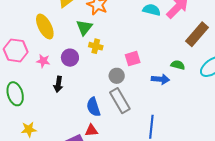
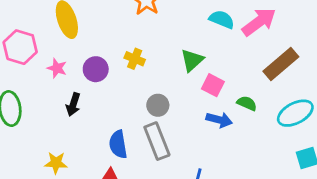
green triangle: (84, 27) -> (192, 60), moved
pink square: (133, 59) -> (213, 85), moved, turned 35
yellow star: (29, 129) -> (56, 163), moved

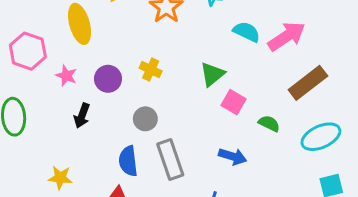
gray circle: (158, 105) -> (145, 119), moved
blue arrow: (219, 120) -> (233, 156), moved

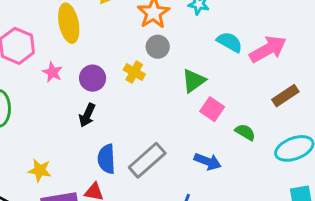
brown rectangle: (308, 83) -> (285, 96), size x0.7
black arrow: (82, 116) -> (87, 115), moved
gray circle: (145, 119) -> (158, 47), moved
gray rectangle: (170, 160) -> (147, 160), turned 63

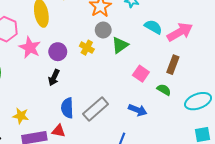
pink star: (52, 72) -> (30, 48), size x1.5
green triangle: (194, 81) -> (120, 45), moved
brown rectangle: (285, 96) -> (173, 65), moved, turned -36

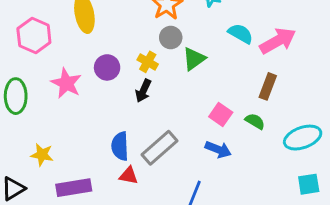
pink star: (30, 48) -> (66, 83), moved
pink square: (141, 74) -> (221, 115), moved
black arrow: (54, 77) -> (143, 91), moved
yellow star: (21, 116) -> (42, 155), moved
red triangle: (59, 131) -> (129, 175), moved

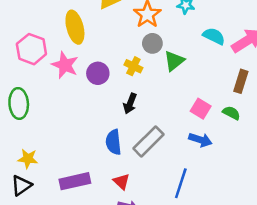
pink star: (66, 83) -> (65, 65), moved
black arrow: (143, 91) -> (130, 103), moved
yellow star: (42, 155) -> (28, 159), moved
red triangle: (129, 175) -> (121, 182), moved, turned 36

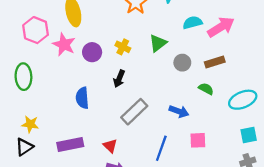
cyan semicircle: (214, 36) -> (193, 23), turned -42
gray circle: (152, 43) -> (182, 63), moved
brown rectangle: (241, 81) -> (215, 62), turned 54
pink square: (201, 109) -> (198, 140), moved, turned -35
blue semicircle: (113, 142) -> (82, 98), moved

